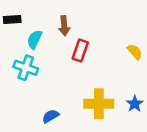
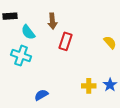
cyan semicircle: (34, 39) -> (28, 32), turned -63
yellow cross: (99, 104) -> (89, 86), moved, size x0.6

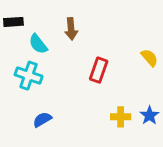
red rectangle: (66, 41) -> (99, 70), moved
blue semicircle: (41, 95) -> (42, 120), moved

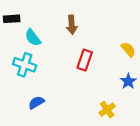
brown arrow: (71, 29) -> (72, 25), moved
blue star: (149, 115) -> (128, 81), moved
yellow cross: (121, 117) -> (107, 110), moved, turned -35

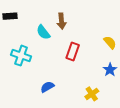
cyan semicircle: (33, 38) -> (43, 32), moved
blue semicircle: (36, 102) -> (47, 87), moved

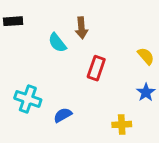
cyan cross: (21, 56) -> (28, 99), moved
yellow cross: (92, 94) -> (122, 124), turned 32

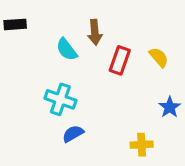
yellow semicircle: (146, 56) -> (159, 57), moved
red rectangle: (96, 68) -> (120, 60), moved
cyan cross: (28, 99) -> (60, 99), moved

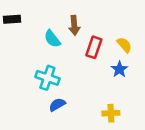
blue star: (170, 107) -> (119, 69), moved

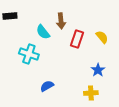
blue star: (119, 69) -> (98, 70), moved
cyan cross: (47, 78) -> (29, 54), moved

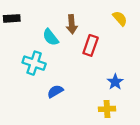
yellow semicircle: (102, 37) -> (120, 18), moved
blue semicircle: (47, 86) -> (55, 91), moved

